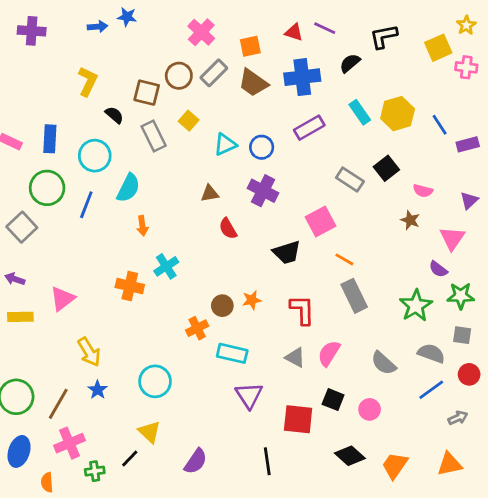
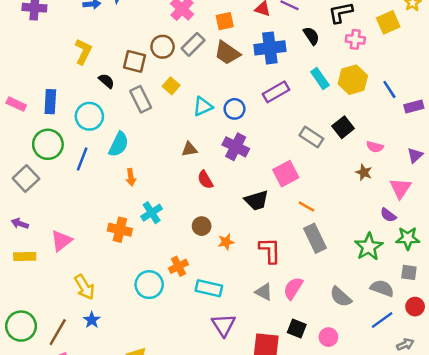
black semicircle: (350, 63) -> (311, 36), turned 96
pink cross: (466, 67) -> (355, 39), moved
brown circle: (222, 306) -> (202, 226), moved
cyan circle: (155, 381) -> (149, 285), moved

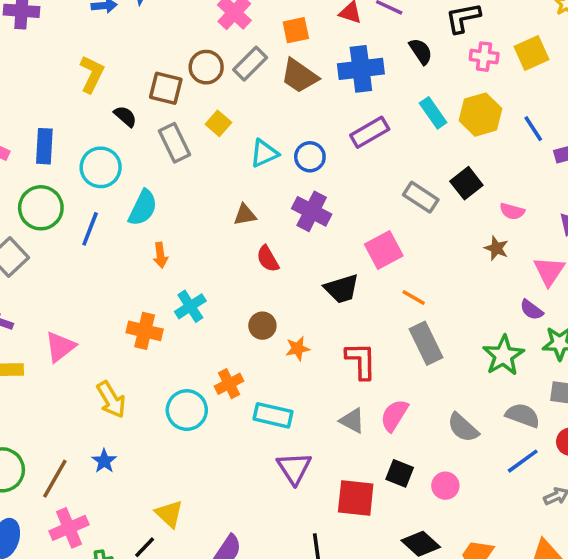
yellow square: (388, 22) -> (532, 53), moved
yellow arrow: (84, 287) -> (111, 399), moved

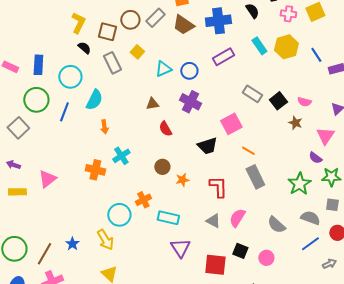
yellow L-shape: (92, 74) -> (78, 23), moved
black square: (466, 183) -> (278, 101), moved
yellow arrow: (111, 399) -> (105, 240), moved

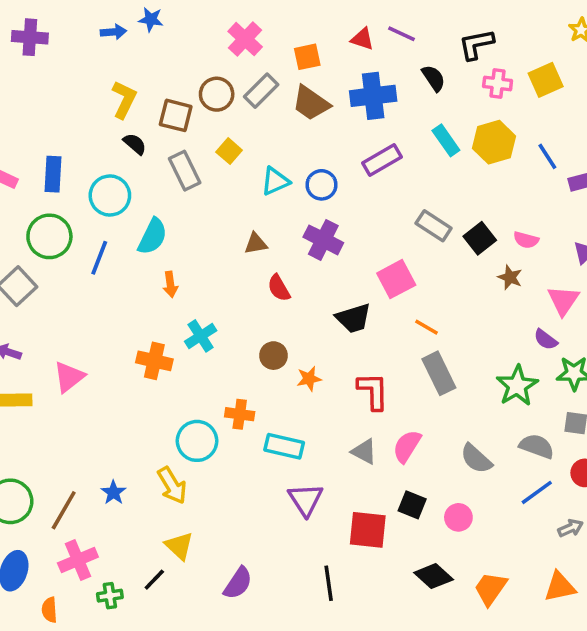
orange cross: (143, 200) -> (240, 414), turned 35

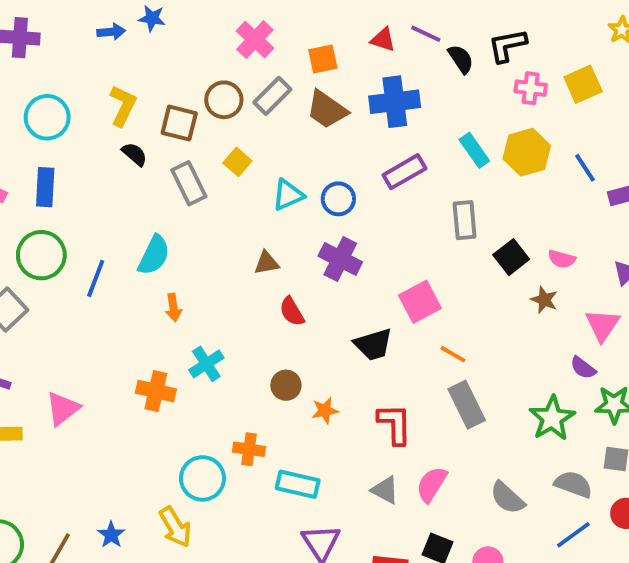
black semicircle: (434, 78) -> (461, 59), moved
cyan circle: (110, 196) -> (47, 117), moved
gray rectangle: (434, 226) -> (465, 220), moved, turned 52

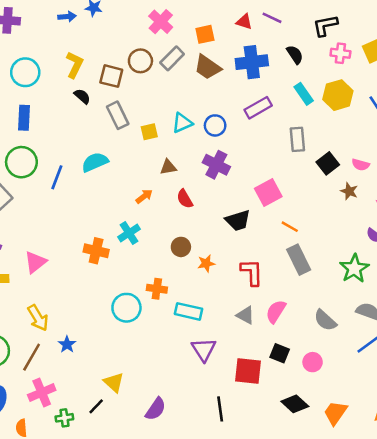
black semicircle: (461, 59) -> (295, 55), moved
yellow square: (237, 162) -> (149, 132), moved, turned 36
cyan semicircle: (154, 255) -> (95, 162), turned -140
orange arrow: (173, 308) -> (144, 196), moved, turned -120
yellow arrow: (175, 527) -> (38, 318), moved

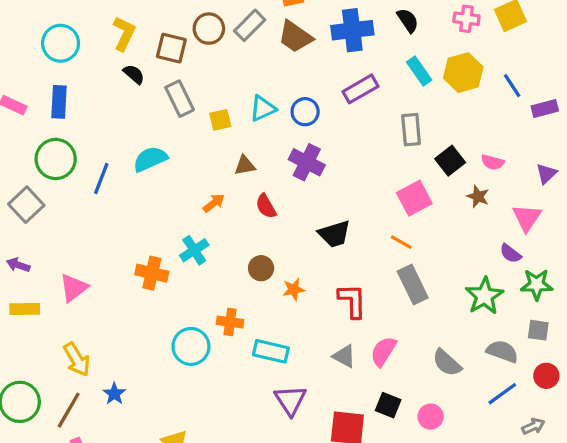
pink square: (268, 193) -> (414, 198), moved

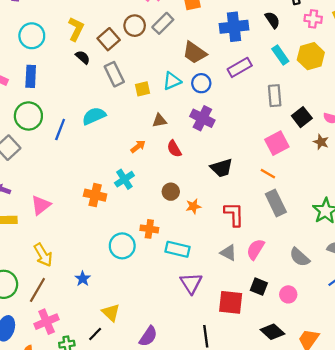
brown trapezoid: (295, 37) -> (194, 53), moved
brown square: (171, 48) -> (109, 39), turned 35
blue star: (114, 394) -> (83, 279), moved

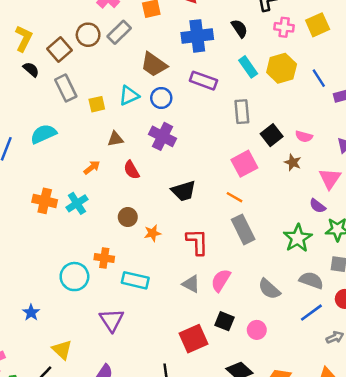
purple rectangle: (240, 67) -> (203, 81), turned 50
orange cross: (95, 195) -> (45, 201), moved
purple triangle: (191, 283) -> (112, 320), moved
red square: (231, 302) -> (194, 339), turned -30

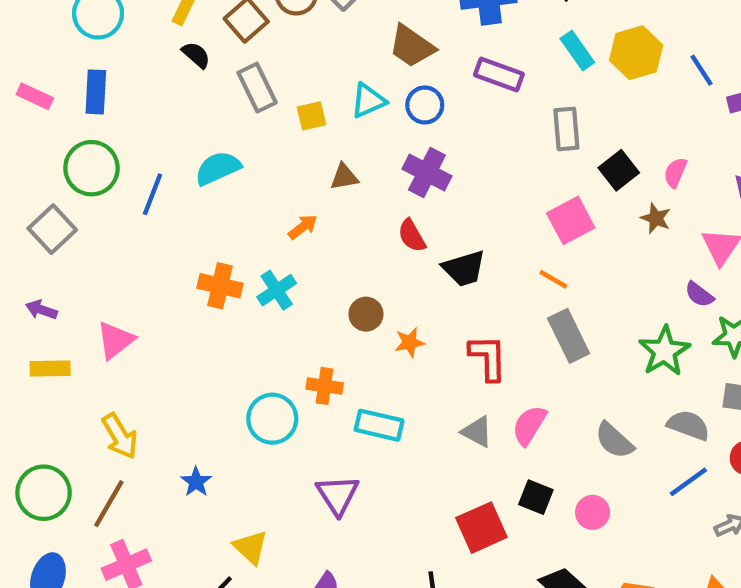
pink semicircle: (304, 136) -> (675, 173), turned 98
red semicircle: (131, 170) -> (412, 236), moved

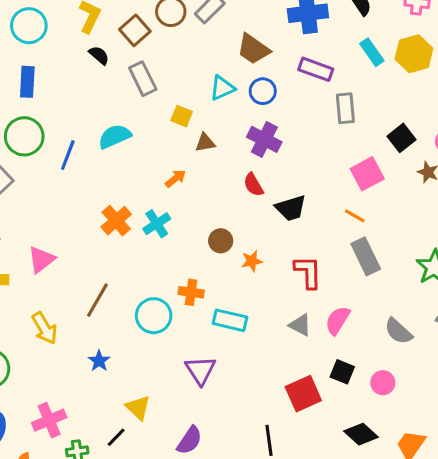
yellow square: (312, 116) -> (182, 116), moved, turned 35
gray rectangle: (566, 129) -> (345, 108), moved
orange cross: (220, 286) -> (116, 221), turned 36
brown line: (109, 504) -> (97, 300), moved

